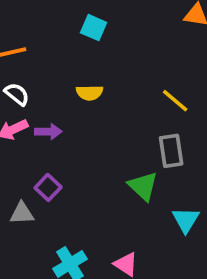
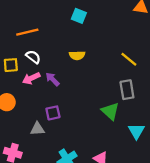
purple arrow: (48, 132) -> (53, 79), turned -133
purple square: (48, 187) -> (53, 113), turned 35

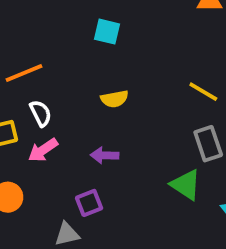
white semicircle: (33, 57) -> (41, 113), turned 35
purple arrow: (53, 79) -> (104, 155), moved, turned -35

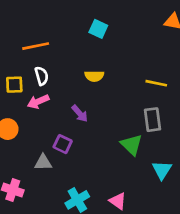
yellow line: (203, 92) -> (156, 83), turned -30
purple arrow: (104, 155) -> (80, 113), turned -144
purple square: (89, 203) -> (63, 144), turned 36

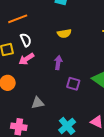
purple arrow: (80, 113) -> (58, 63), turned -120
purple square: (63, 144) -> (73, 84), moved

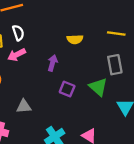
yellow semicircle: (64, 33) -> (75, 39), moved

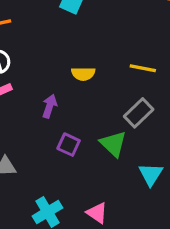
gray rectangle: (115, 65) -> (139, 113), turned 54

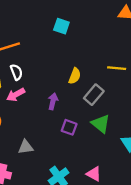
yellow semicircle: (83, 74) -> (75, 76), turned -63
gray rectangle: (139, 113) -> (94, 95), moved

